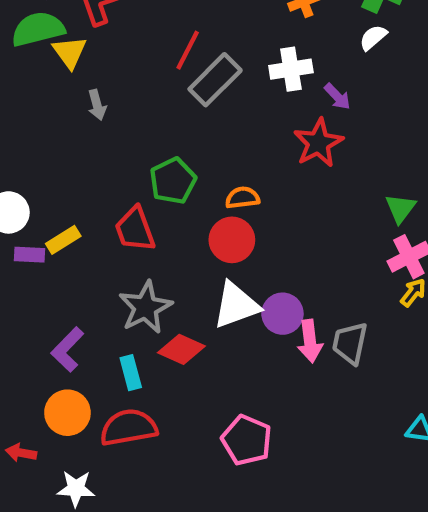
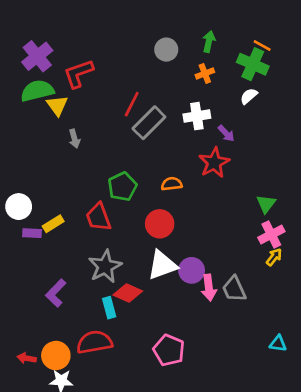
orange semicircle: (242, 198) -> (172, 184), moved
gray trapezoid: (350, 343) -> (234, 289), turned -36
cyan rectangle: (131, 373) -> (109, 308), moved
orange circle: (67, 413) -> (56, 356), moved

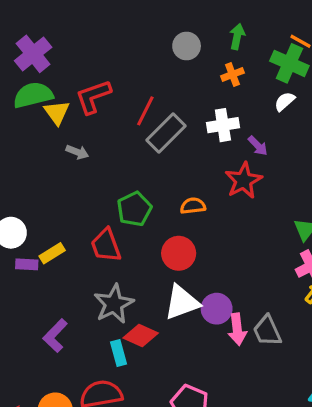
red L-shape: (78, 74) -> (93, 97), moved
gray arrow: (74, 139) -> (77, 152), turned -54

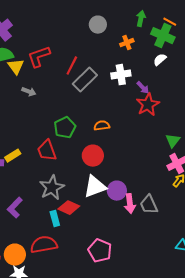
green arrow: (237, 37) -> (141, 19), moved
red star: (244, 180) -> (148, 105), moved

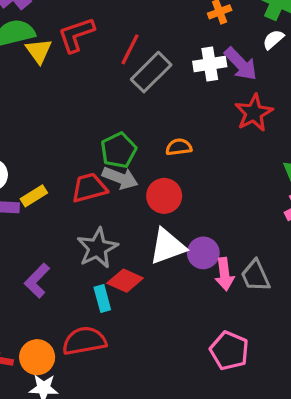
purple arrow: (143, 88) -> (241, 64), moved, size x1.6
gray arrow: (29, 92) -> (120, 178), moved, size x1.5
red trapezoid: (47, 151) -> (89, 188), turned 95
pink pentagon: (100, 251) -> (229, 351), moved

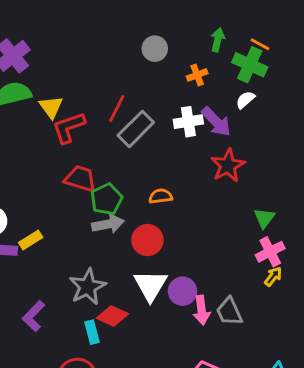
red L-shape: (76, 35) -> (69, 128), moved
yellow triangle: (39, 51) -> (51, 107), moved
gray arrow: (120, 178) -> (108, 224), turned -32
red trapezoid: (89, 188) -> (80, 179), moved, turned 32
white triangle: (167, 246) -> (150, 285), turned -39

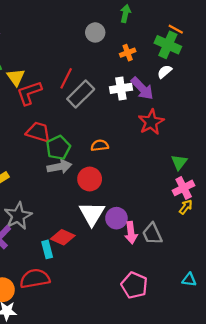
green arrow: (218, 40) -> (125, 13), moved
gray star: (88, 287) -> (18, 216), moved

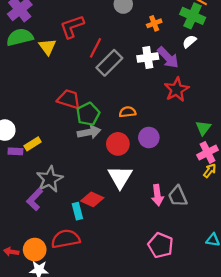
red L-shape: (29, 93) -> (72, 27), moved
purple circle: (116, 218) -> (149, 138), moved

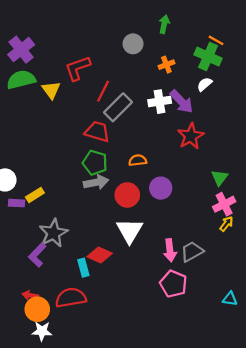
red trapezoid: (69, 99) -> (97, 132), moved
green pentagon: (88, 114) -> (95, 163), turned -30
gray trapezoid: (178, 196) -> (192, 252), turned 85
pink pentagon: (161, 245) -> (173, 284), moved
red arrow: (11, 252) -> (30, 295), moved

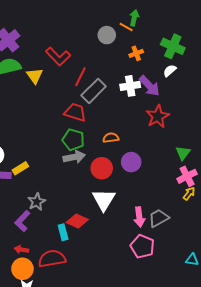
orange line: (216, 40) -> (126, 27), moved
red L-shape: (78, 68) -> (58, 56), turned -115
gray star: (53, 233) -> (37, 202), size x0.7
red arrow: (30, 295) -> (21, 249), moved

